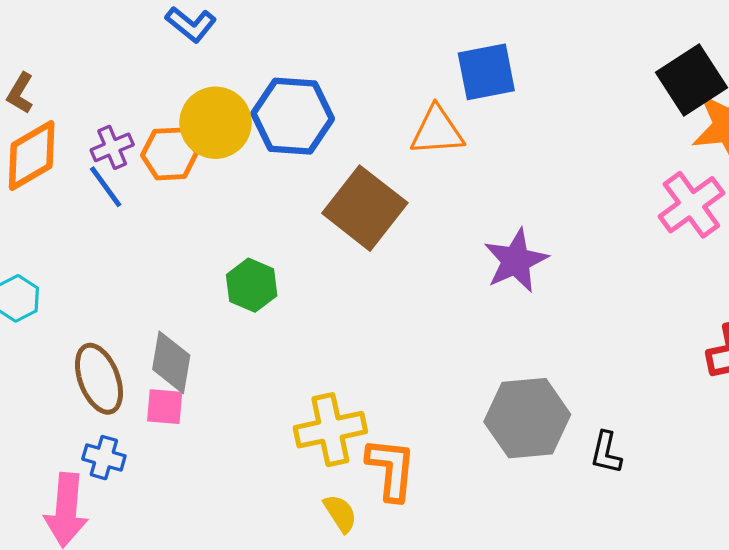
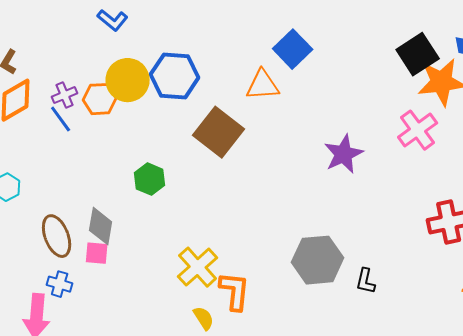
blue square: (486, 72) -> (293, 49), turned -33
purple star: (516, 261) -> (344, 154), moved
yellow cross: (330, 430) -> (198, 267), turned -30

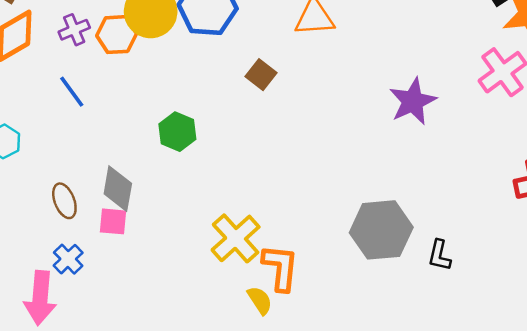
blue line: (61, 119) -> (72, 92), moved
brown square: (219, 132) -> (261, 75), size x0.5
brown ellipse: (57, 236) -> (64, 201), size x0.7
blue cross: (60, 284) -> (68, 259), turned 30
yellow semicircle: (204, 318) -> (260, 300), moved

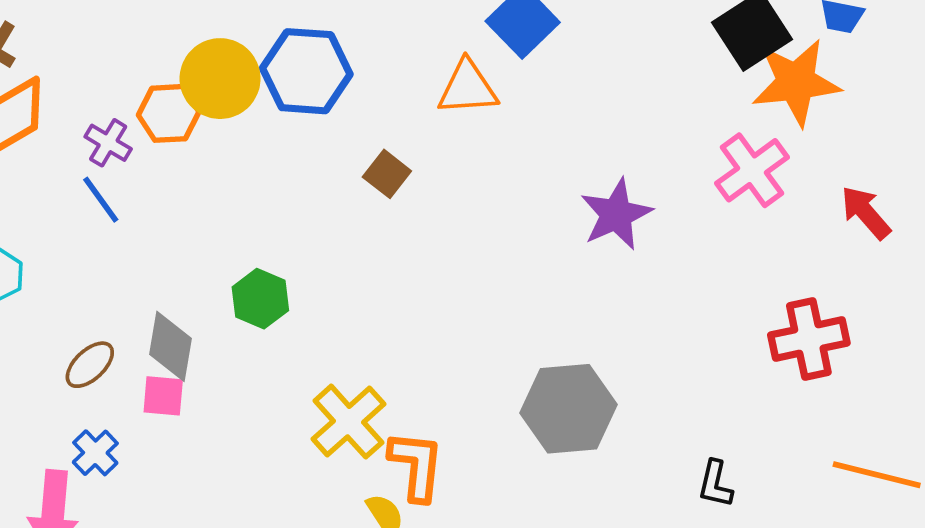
purple cross: (74, 30) -> (108, 143), moved, turned -36
green hexagon: (177, 132) -> (260, 299), moved
brown ellipse: (64, 201) -> (90, 365), turned 68
black L-shape: (439, 255) -> (715, 484), moved

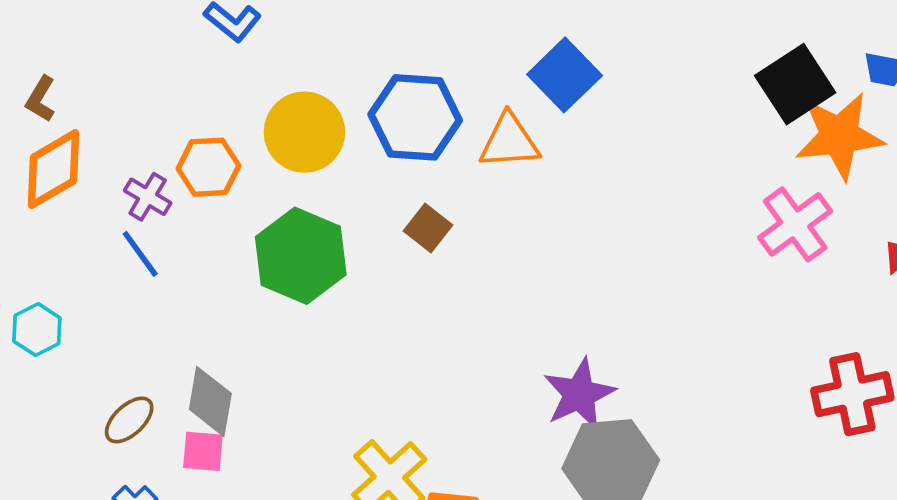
blue hexagon: (306, 71) -> (415, 117), moved
yellow circle: (220, 79) -> (304, 132), moved
purple star: (616, 214) -> (579, 394), moved
green hexagon: (260, 299) -> (301, 256), moved, size x1.6

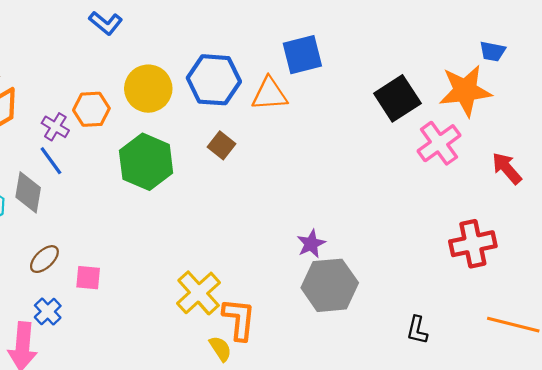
blue square: (565, 75) -> (302, 55), turned 30
black square: (795, 84) -> (397, 98), moved
purple star: (579, 394) -> (311, 244), size x0.7
gray diamond: (210, 401) -> (28, 192), moved

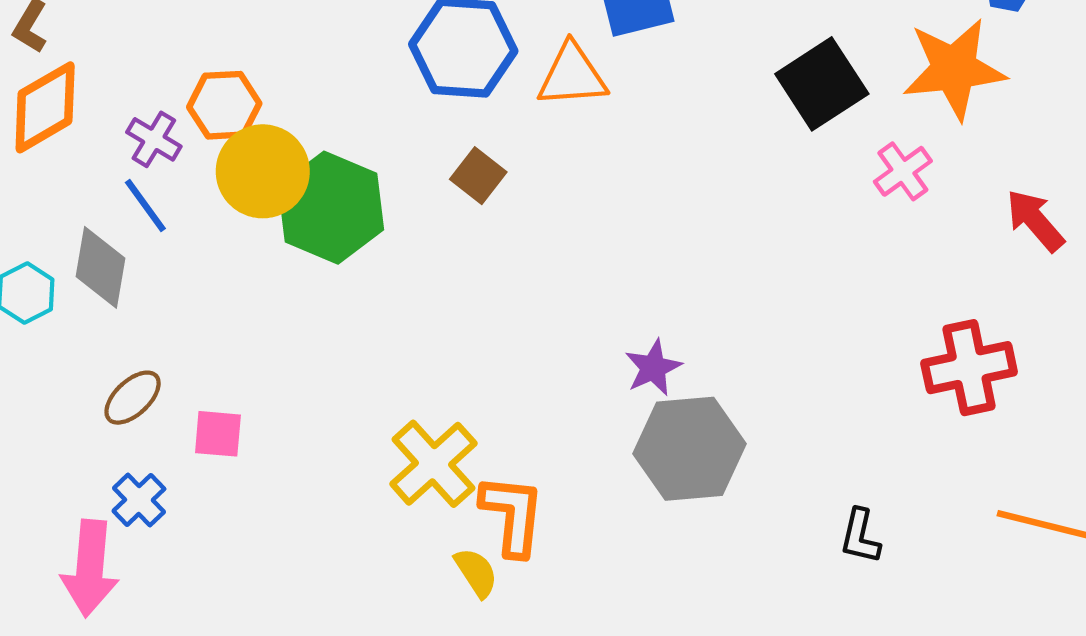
yellow circle: (148, 89) -> (263, 171), moved
pink cross: (439, 143) -> (903, 171), size x0.7

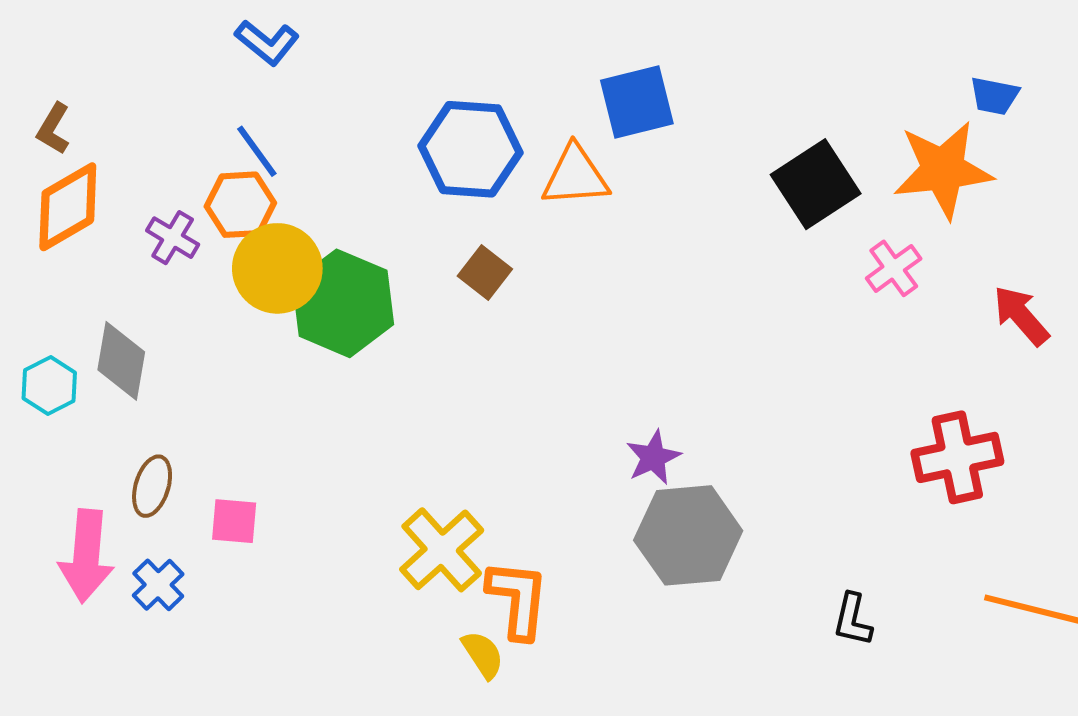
blue line: (145, 206) -> (257, 151), moved
brown ellipse: (133, 398) -> (152, 486), turned -30
pink arrow: (90, 568) -> (86, 556), moved

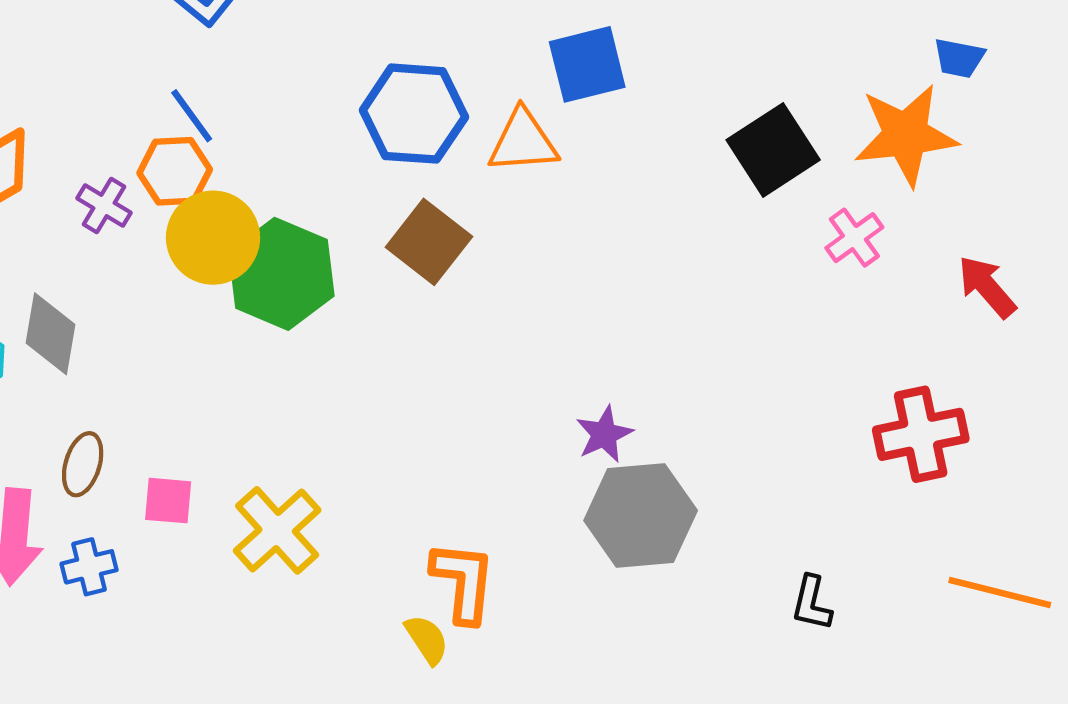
brown square: (485, 272) -> (429, 242), size x1.5
yellow cross: (442, 550) -> (277, 530), moved
blue cross: (158, 585) -> (89, 567), turned 30

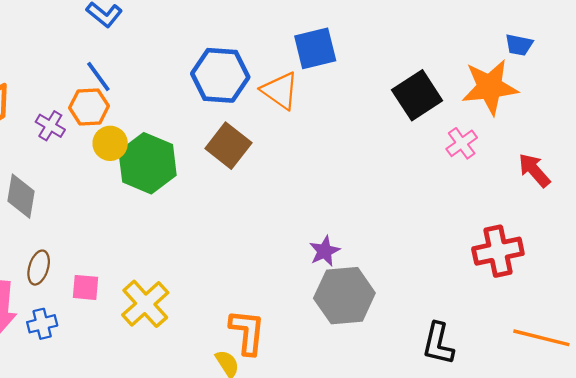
orange triangle: (523, 141) -> (280, 91), turned 39
yellow circle: (213, 238) -> (110, 143), size x0.7
black L-shape: (812, 603) -> (438, 344), size x1.4

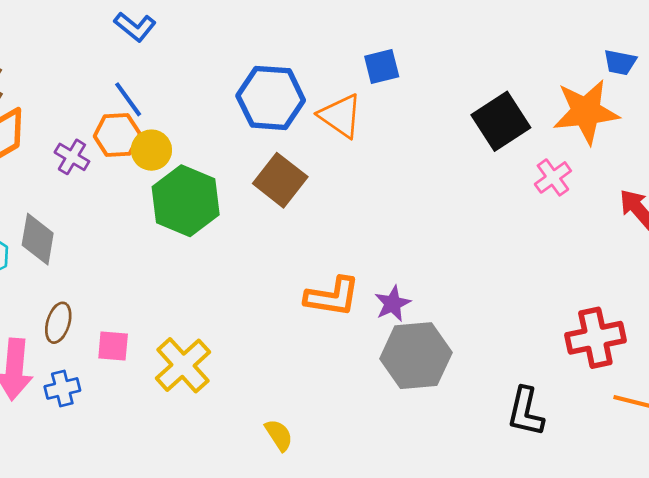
blue square: (315, 48) -> (382, 66), size x0.7
yellow circle: (110, 143) -> (151, 150), moved
red cross: (498, 251) -> (595, 338), moved
orange L-shape: (247, 332) -> (332, 297), moved, turned 93

